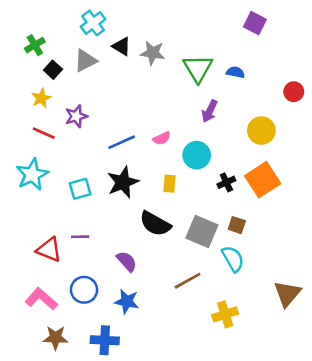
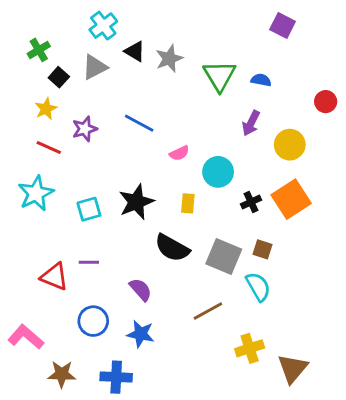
gray star: (153, 53) -> (169, 59), turned -30
purple arrow: (210, 111) -> (251, 123), moved
blue line: (122, 142) -> (139, 123), moved, turned 52
brown triangle: (287, 294) -> (293, 368), moved
pink L-shape: (41, 299) -> (26, 337), moved

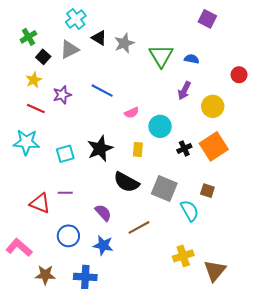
cyan star: (36, 193) -> (26, 142), turned 30
brown square: (262, 249) -> (207, 191), moved
brown line: (208, 311) -> (139, 227), moved

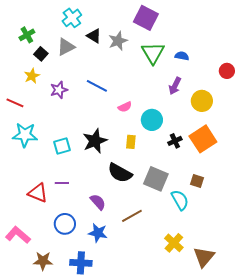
purple square: (207, 19) -> (146, 18), moved, size x1.4
red line: (36, 108) -> (15, 103), moved
yellow cross: (183, 256) -> (174, 243), turned -30

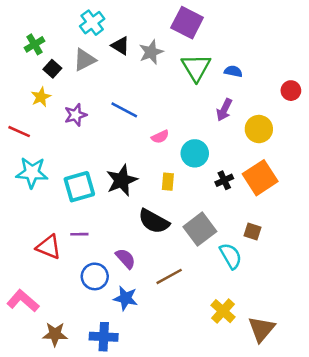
cyan square: (62, 146) -> (79, 187), size x1.4
gray square: (156, 179) -> (200, 229), turned 30
blue circle: (65, 224) -> (95, 276), moved

